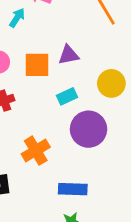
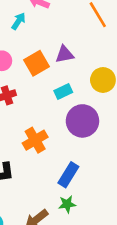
orange square: (37, 65) -> (36, 63), turned -30
blue rectangle: (73, 189) -> (68, 175), turned -60

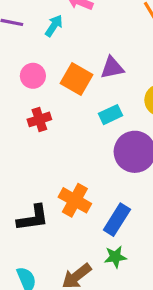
orange square: (36, 63) -> (77, 79), turned -30
orange cross: (35, 140) -> (75, 200), moved, turned -30

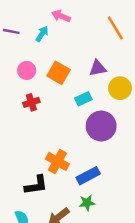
purple triangle: (112, 68) -> (98, 68), moved
black L-shape: (33, 218) -> (36, 185), moved
blue rectangle: (117, 220) -> (88, 176), turned 30

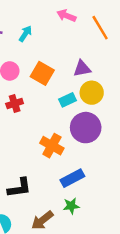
pink arrow: (61, 16) -> (66, 16), moved
yellow circle: (120, 88) -> (92, 93), moved
orange cross: (57, 161) -> (52, 146), moved

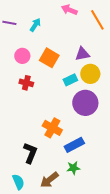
red cross: (15, 103) -> (26, 83), turned 32
orange cross: (52, 146) -> (52, 128), moved
black L-shape: (19, 188) -> (30, 153), turned -60

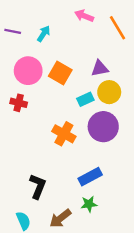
pink circle: (22, 56) -> (28, 71), size x1.5
red cross: (26, 83) -> (19, 103), moved
orange cross: (52, 128) -> (64, 134), moved

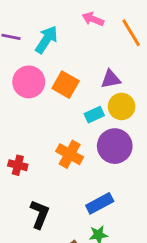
cyan arrow: (44, 34) -> (46, 40), size x1.5
red cross: (19, 103) -> (18, 165), moved

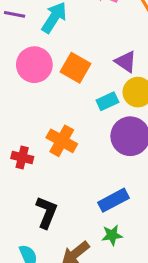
purple triangle: (111, 79) -> (126, 62), turned 45
orange cross: (70, 154) -> (62, 141), moved

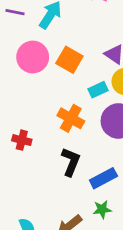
orange cross: (62, 141) -> (71, 118), moved
black L-shape: (47, 212) -> (71, 162), moved

